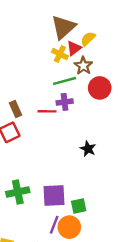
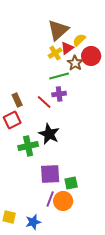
yellow cross: (60, 54) -> (55, 53), turned 32
red circle: (100, 88) -> (91, 56), moved
red line: (47, 111) -> (44, 102), turned 42
black star: (88, 149) -> (49, 134), moved, size x1.5
green cross: (18, 192) -> (28, 146), moved

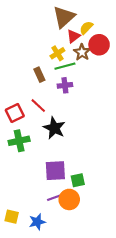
yellow cross: (55, 53) -> (57, 53), moved
brown rectangle: (17, 100) -> (39, 75), moved
red line: (44, 102) -> (38, 106), moved
green cross: (28, 146) -> (19, 141), moved
purple line: (50, 199) -> (55, 197), turned 49

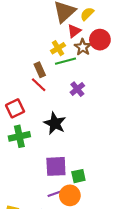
yellow semicircle: (86, 28) -> (87, 14), moved
purple cross: (65, 85) -> (77, 89), moved, turned -32
red line: (38, 106) -> (39, 85), moved

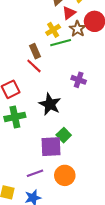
purple cross: (77, 89) -> (79, 80), moved, turned -32
green square: (78, 176) -> (64, 135), moved, turned -32
purple line: (56, 193) -> (35, 173), moved

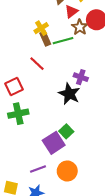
yellow cross: (53, 30) -> (41, 28), moved
brown rectangle: (35, 51) -> (45, 39), moved
black star: (50, 104) -> (69, 94), moved
purple square: (51, 147) -> (54, 143), turned -30

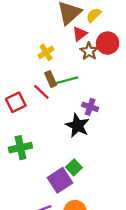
brown rectangle: (45, 39) -> (51, 79), moved
green line: (63, 41) -> (67, 80), moved
red square: (14, 87) -> (16, 102), moved

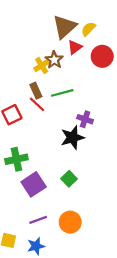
brown star: (89, 51) -> (54, 60), moved
brown rectangle: (51, 79) -> (36, 91), moved
black star: (77, 126) -> (72, 138), turned 30
purple square: (60, 180) -> (34, 184), moved

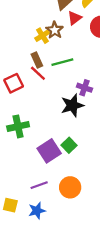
purple square: (34, 184) -> (49, 151), moved

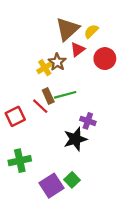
brown rectangle: (37, 60) -> (48, 96), moved

